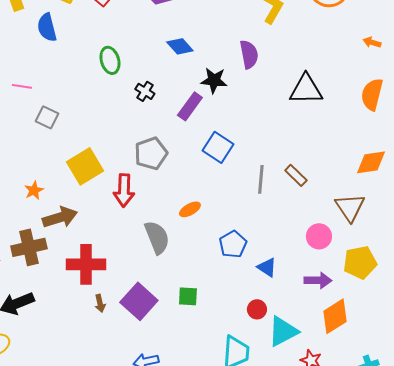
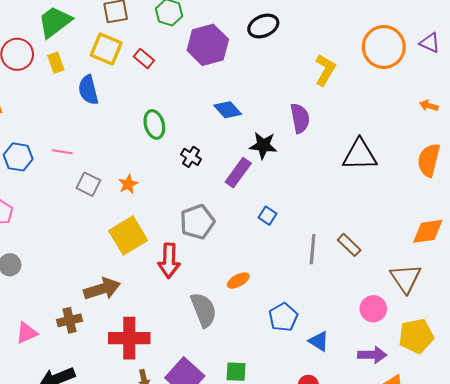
blue square: (218, 147) -> (267, 216), size x0.6
orange star: (34, 190) -> (128, 184), moved
brown cross: (29, 247) -> (70, 320), size x0.7

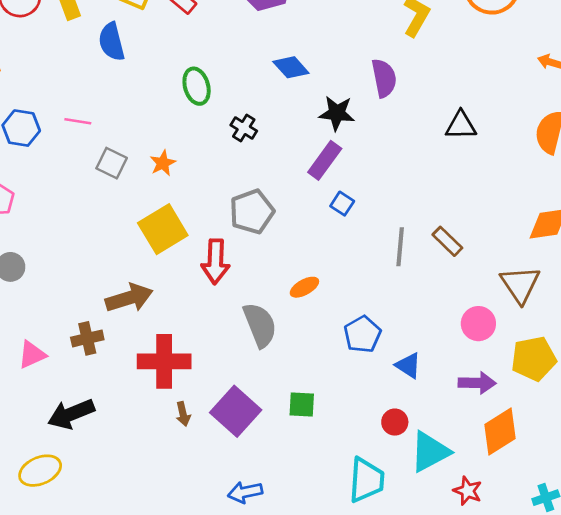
black triangle: (360, 155) -> (461, 125), size x0.7
purple rectangle: (238, 173) -> (325, 160), moved

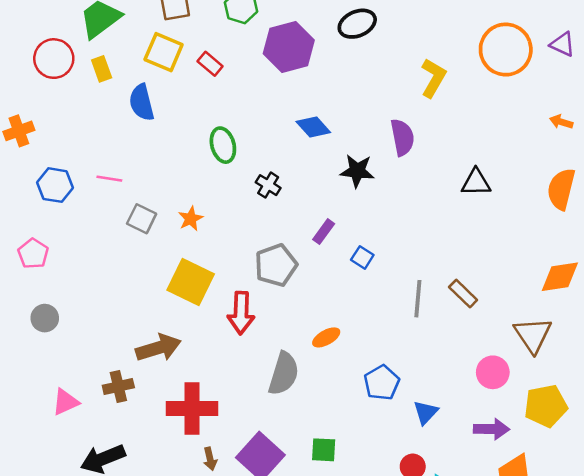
purple rectangle: (325, 160) -> (324, 232), moved, size x0.7
yellow square: (163, 229) -> (191, 282), turned -33
gray semicircle: (260, 325) -> (284, 374), turned 39
blue triangle: (408, 365) -> (426, 412), turned 40

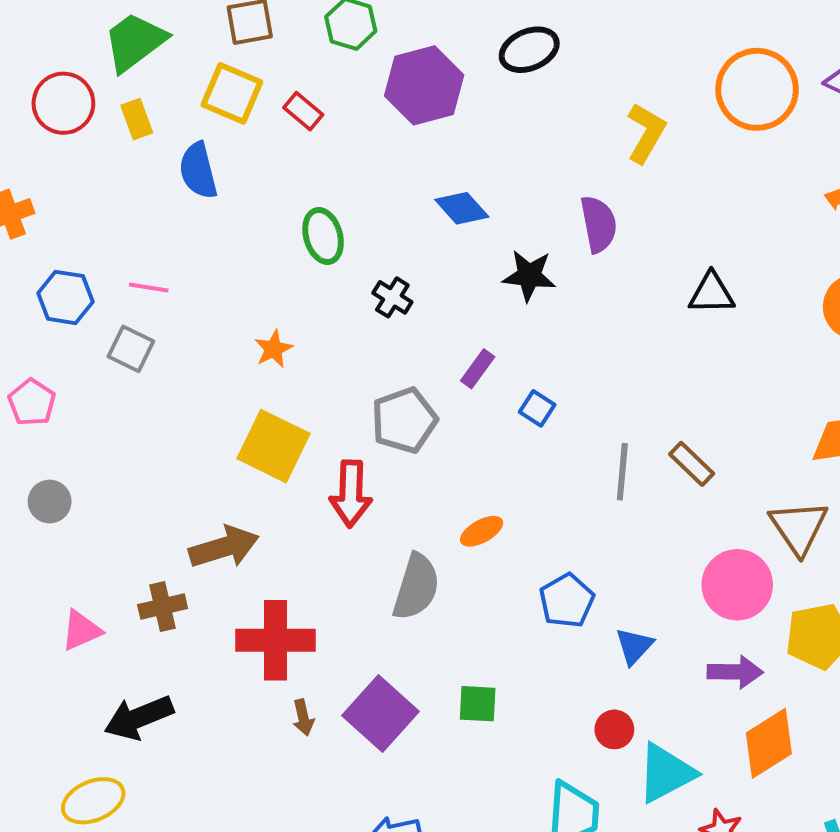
gray square: (142, 219) -> (131, 349), moved
pink circle: (493, 372) -> (737, 585), size x1.4

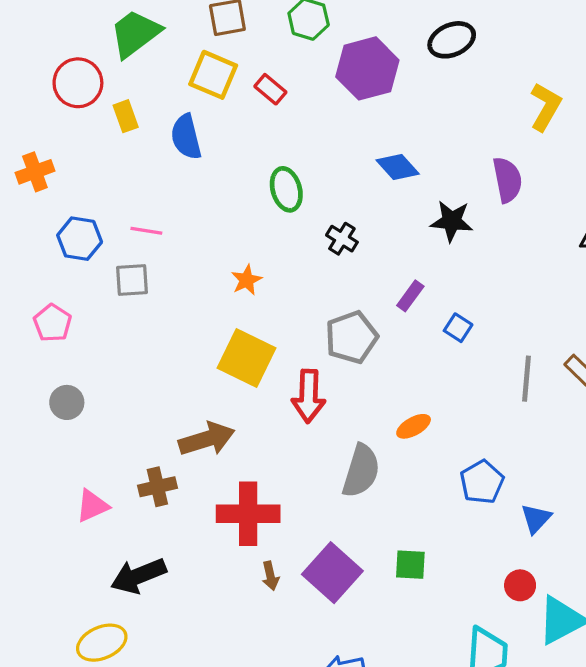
yellow rectangle: (137, 119) -> (126, 116), moved
gray square: (131, 349) -> (132, 280), turned -30

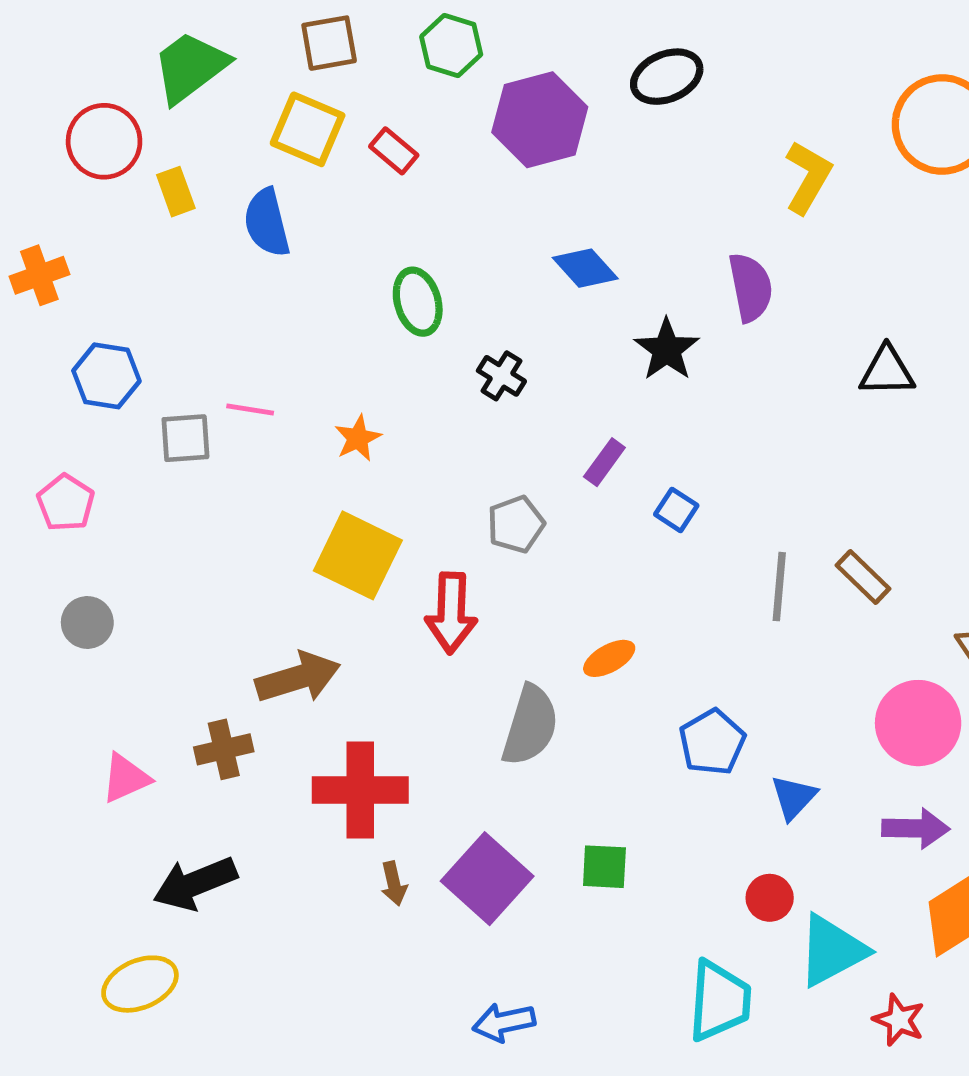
black star: (452, 221) -> (667, 350), turned 30
pink line: (146, 231) -> (250, 409), moved
gray pentagon: (351, 337) -> (516, 524), size x0.7

